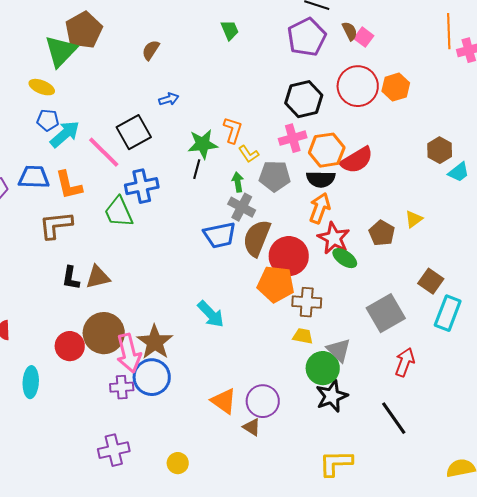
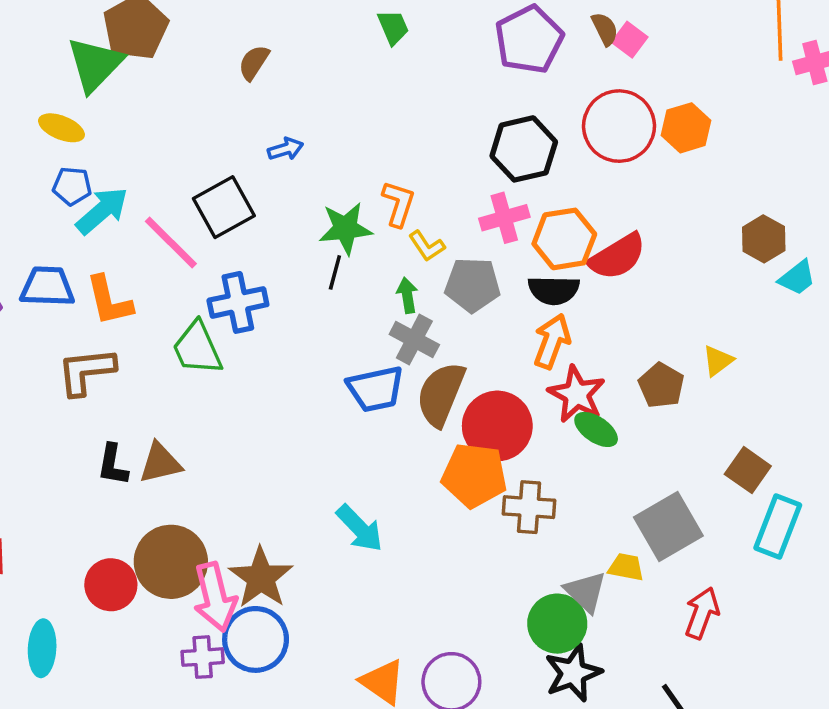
yellow trapezoid: (303, 336) -> (626, 567), moved

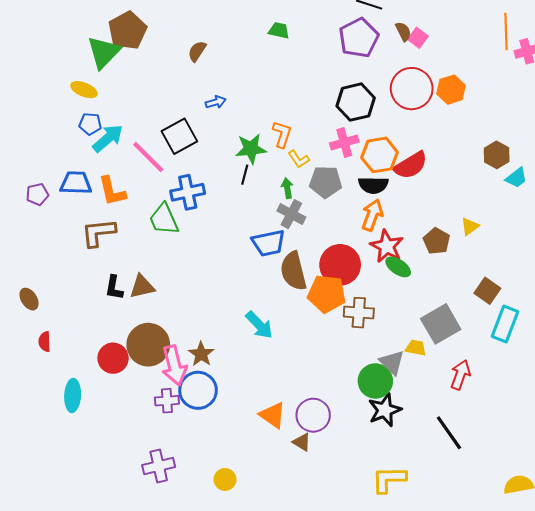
green trapezoid: (393, 27) -> (279, 31), turned -55
brown semicircle: (441, 394) -> (293, 271), moved, turned -36
brown star: (261, 578) -> (201, 354), size x0.7

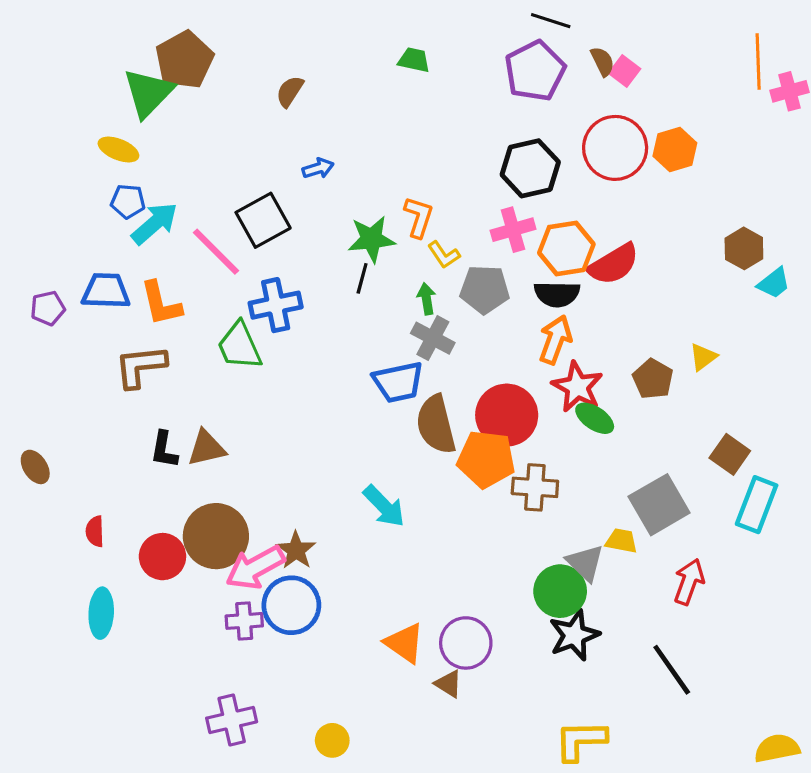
red semicircle: (45, 342) -> (95, 531), moved
pink arrow: (174, 365) -> (255, 568), turned 75

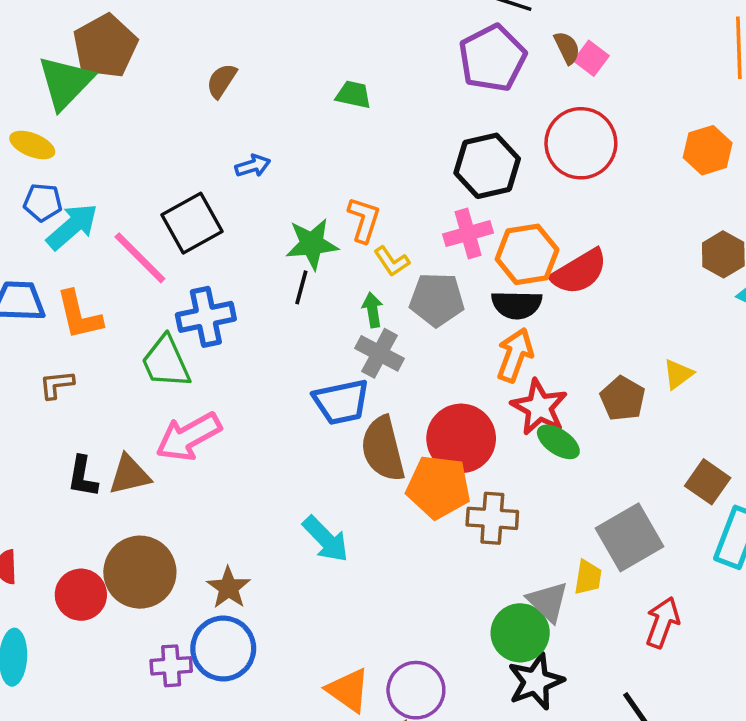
green trapezoid: (414, 60) -> (353, 95), moved
orange hexagon: (675, 149) -> (708, 150), moved
brown L-shape: (140, 366) -> (57, 385), size x0.6
yellow trapezoid: (621, 541) -> (588, 577), turned 88
pink arrow: (255, 568) -> (189, 437), moved

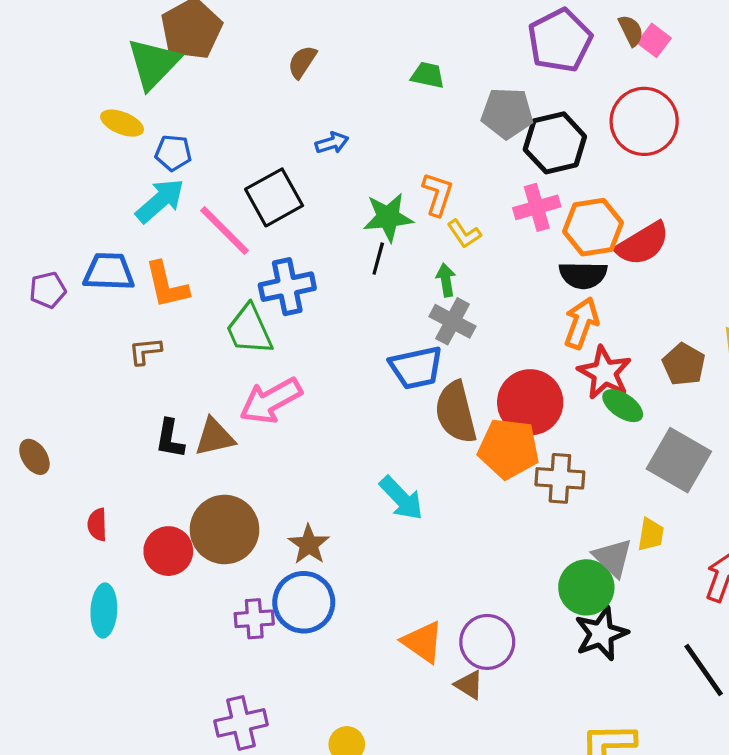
blue pentagon: (43, 202) -> (173, 153), moved
gray pentagon: (437, 300) -> (507, 113), moved
gray square: (630, 537) -> (679, 460), moved, turned -30

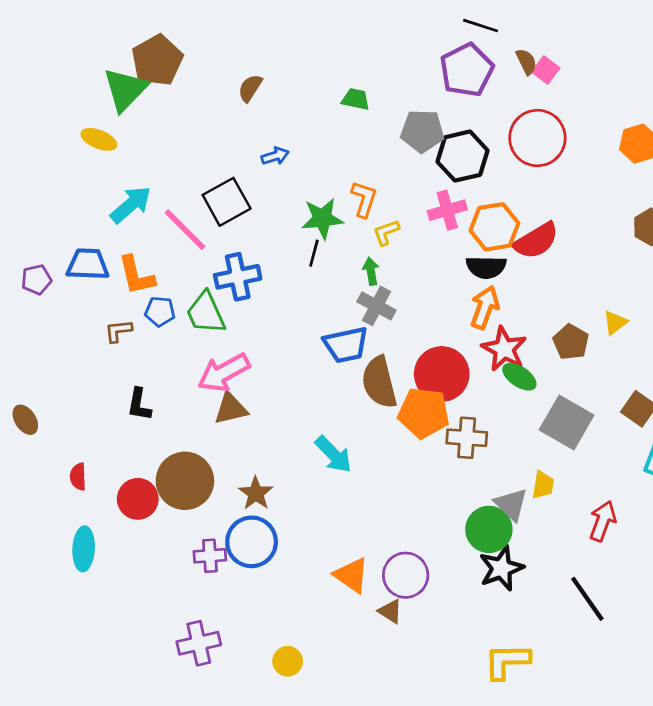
blue pentagon: (173, 153) -> (160, 311), moved
yellow L-shape: (464, 234) -> (386, 232), turned 104
brown triangle: (215, 437) -> (231, 409), moved

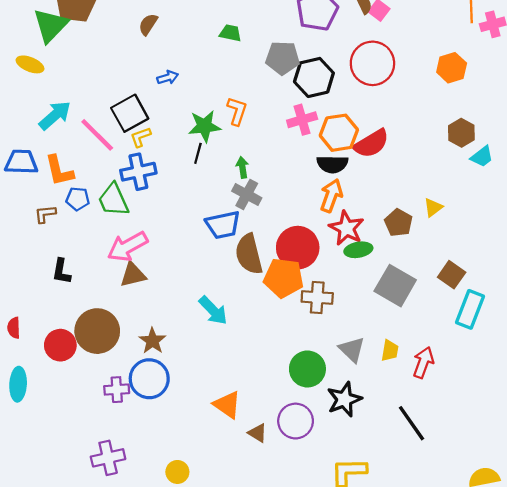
yellow L-shape: (386, 232) -> (141, 137), moved
green ellipse: (519, 377) -> (358, 250), turned -44
yellow trapezoid: (543, 485) -> (390, 351), moved
green circle: (489, 529) -> (307, 369), moved
purple circle: (406, 575) -> (296, 421), moved

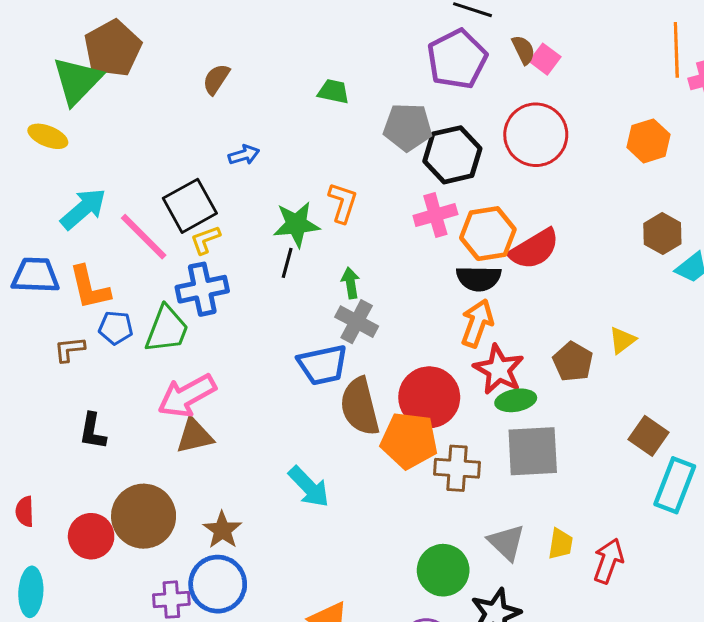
green trapezoid: (113, 200) -> (167, 329), turned -135
gray square: (395, 286) -> (533, 451), moved, turned -33

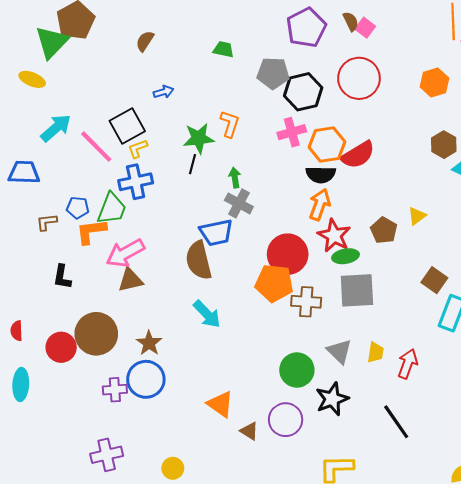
orange L-shape: (90, 288) -> (91, 231), moved, turned 96
brown semicircle: (360, 407) -> (199, 260), moved

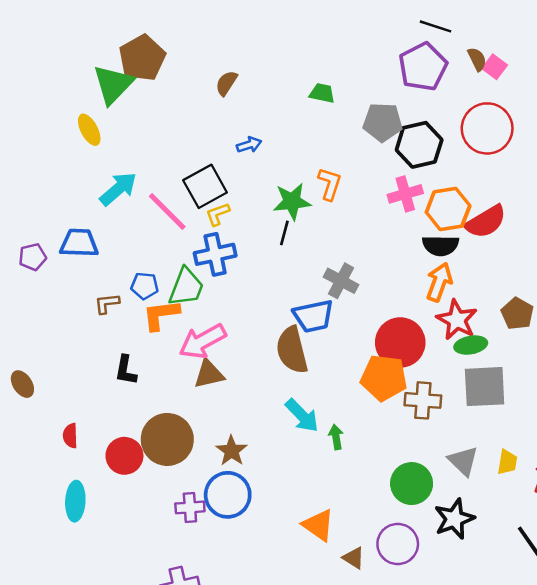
yellow ellipse: (32, 79) -> (89, 130), turned 40
green arrow: (235, 178) -> (336, 437), moved

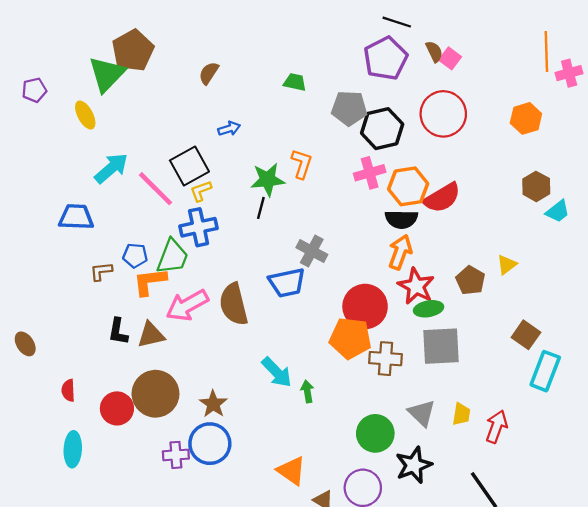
purple pentagon: (33, 257) -> (34, 90), moved
brown semicircle: (292, 350) -> (234, 304), moved
brown triangle: (209, 374) -> (151, 335), moved

